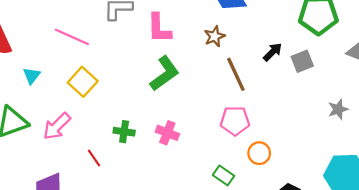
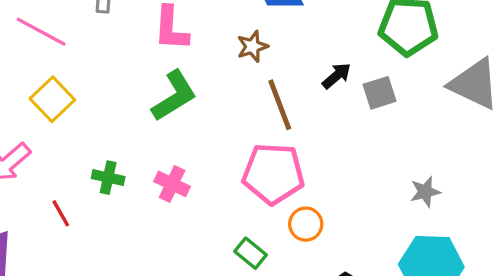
gray star: (338, 109) -> (425, 192), moved
pink pentagon: (235, 121) -> (273, 174), size x1.4

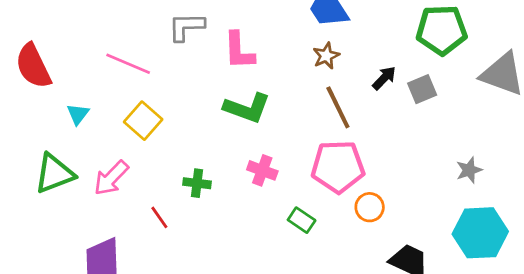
brown star: (252, 46) -> (326, 56), moved
green L-shape: (174, 96) -> (247, 108), turned 57
pink cross: (172, 184) -> (262, 170), moved
green rectangle: (251, 253) -> (302, 220), moved

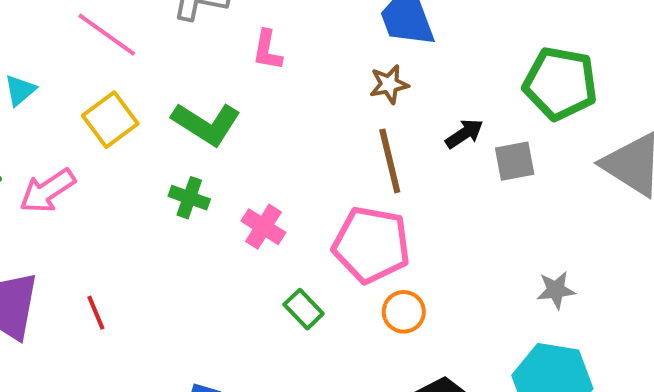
pink L-shape: (239, 51) -> (267, 50), size x0.7
green L-shape: (247, 108) -> (206, 124), moved
green cross: (197, 183) -> (189, 198), moved
red line: (159, 217) -> (96, 313), moved

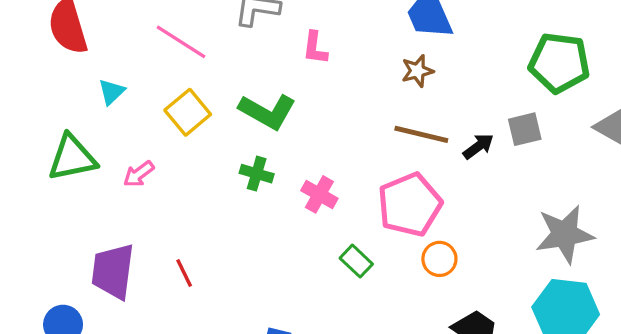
black arrow: (464, 134) -> (478, 146), moved
brown line: (390, 161) -> (421, 134), turned -60
pink arrow: (47, 191) -> (139, 174), size x0.7
pink pentagon: (371, 245) -> (410, 205), turned -30
gray star: (556, 290) -> (565, 234), size x1.8

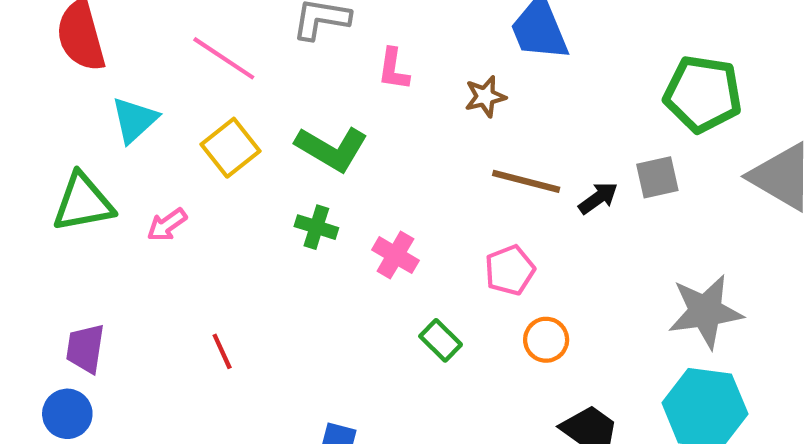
brown star: (417, 71) -> (485, 97), moved
cyan triangle: (112, 92) -> (135, 120), size x1.4
pink pentagon: (410, 205) -> (510, 270), size x0.6
purple trapezoid: (113, 271) -> (85, 348), moved, size x0.7

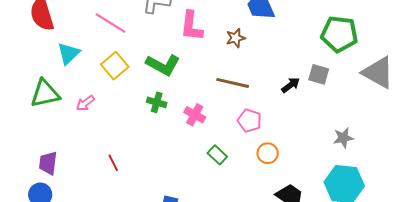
pink L-shape: (393, 69) -> (191, 26), size x1.5
gray square: (657, 177) -> (319, 74), turned 30
brown line: (526, 181) -> (233, 83), moved
pink pentagon: (510, 270) -> (249, 121), turned -30
gray star: (705, 311) -> (343, 138), size x0.6

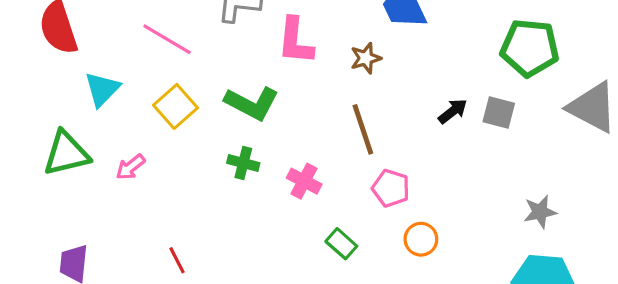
brown line: (233, 83) -> (363, 129), turned 60
black arrow: (291, 85) -> (453, 111), moved

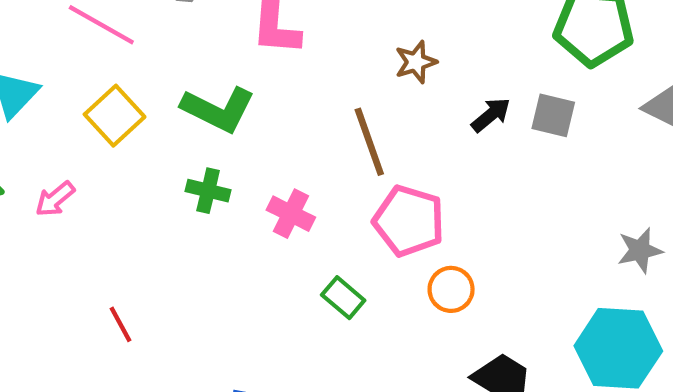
brown star: (366, 58) -> (416, 62), moved
pink pentagon: (391, 188) -> (409, 221), size x1.4
gray star: (540, 212) -> (640, 250), moved

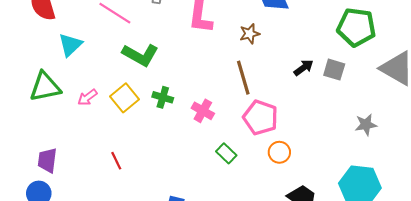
brown star: (416, 62) -> (250, 34), moved
green L-shape: (218, 109) -> (140, 55), moved
yellow square: (115, 116) -> (125, 98), moved
gray star: (640, 250) -> (366, 125), moved

